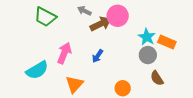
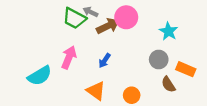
green trapezoid: (45, 17) -> (74, 18), moved
cyan star: (147, 37) -> (168, 31), moved
orange rectangle: (167, 42) -> (186, 69), moved
orange triangle: (74, 84) -> (96, 91), moved, turned -36

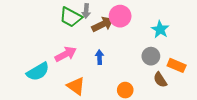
gray arrow: (91, 12) -> (86, 11), turned -112
pink arrow: (69, 57) -> (66, 54), turned 40
blue arrow: (105, 61) -> (100, 57), turned 144
orange triangle: (96, 91) -> (76, 86), moved

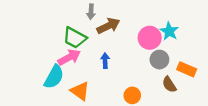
pink circle: (120, 16) -> (150, 38), moved
green trapezoid: (71, 17) -> (75, 38), moved
cyan semicircle: (38, 72) -> (54, 77), moved, turned -30

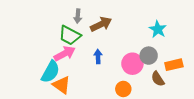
gray arrow: (91, 12) -> (78, 16), moved
pink circle: (150, 38) -> (132, 64), moved
orange rectangle: (187, 69) -> (174, 65), turned -36
orange triangle: (80, 91) -> (62, 85), moved

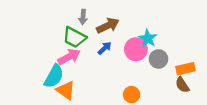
cyan star: (158, 29) -> (148, 38), moved
blue arrow: (98, 57) -> (105, 48), moved, turned 48
pink circle: (132, 64) -> (136, 49), moved
brown semicircle: (158, 79) -> (182, 85), moved

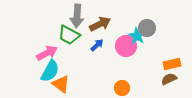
gray arrow: (83, 17) -> (77, 16), size x1.6
pink arrow: (69, 57) -> (47, 53), moved
gray circle: (159, 59) -> (147, 28), moved
brown semicircle: (182, 85) -> (169, 79), turned 98

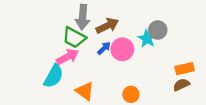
pink circle: (126, 46) -> (122, 49), moved
pink arrow: (47, 53) -> (68, 57), moved
orange triangle: (61, 84) -> (85, 91), moved

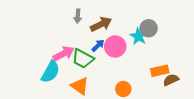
gray arrow: (83, 17) -> (78, 16), size x0.6
green trapezoid: (74, 37) -> (83, 59), moved
orange rectangle: (185, 69) -> (160, 71), moved

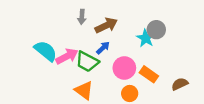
pink circle: (115, 46) -> (124, 68), moved
orange rectangle: (160, 71) -> (149, 74), moved, turned 48
cyan semicircle: (50, 72) -> (46, 51), moved, turned -80

